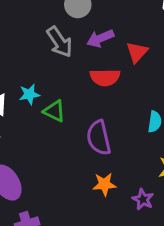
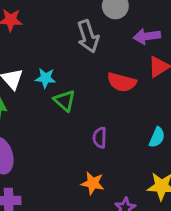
purple arrow: (100, 38) -> (147, 36), moved
purple semicircle: (99, 138) -> (100, 138), size x0.6

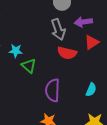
gray arrow: (88, 36) -> (58, 29), moved
purple semicircle: (100, 138) -> (53, 90), size x1.6

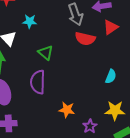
cyan star: (16, 51) -> (30, 21), moved
purple semicircle: (53, 90) -> (38, 82), moved

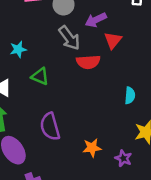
cyan star: (30, 21) -> (18, 49), moved
green triangle: (46, 53) -> (40, 76), moved

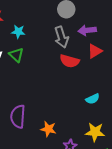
green triangle: (40, 76) -> (16, 55), moved
cyan semicircle: (130, 95) -> (93, 99), turned 40
purple semicircle: (50, 127) -> (18, 117), moved

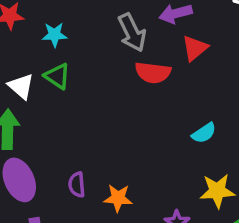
purple semicircle: (18, 117) -> (77, 185), size x0.6
orange star: (48, 129) -> (118, 198), moved

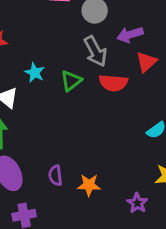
cyan star: (54, 35) -> (35, 73), moved, turned 30
green triangle: (57, 76) -> (71, 81), moved, turned 50

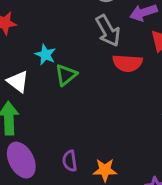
green triangle: (71, 81) -> (66, 75), moved

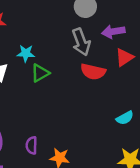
cyan star: (45, 55) -> (26, 53), turned -30

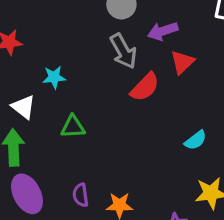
red semicircle: (93, 72) -> (145, 87), turned -50
green triangle: (40, 73) -> (73, 127), moved, turned 36

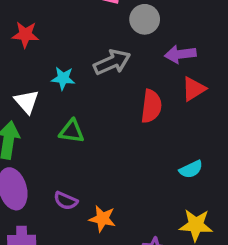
gray arrow: (123, 51) -> (112, 62), moved, turned -96
red semicircle: (145, 87) -> (151, 106), turned -48
purple semicircle: (81, 195) -> (66, 201), turned -70

